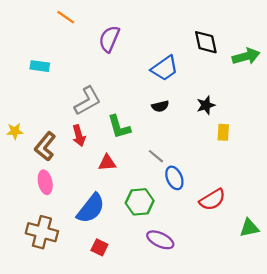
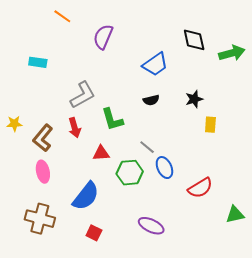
green hexagon: (140, 202) -> (130, 173), moved

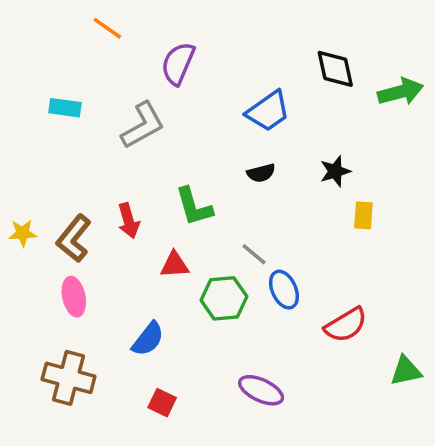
gray L-shape: (83, 95) -> (143, 125), moved
yellow star: (14, 124) -> (23, 233), moved
blue semicircle: (86, 196) -> (148, 339), size x0.7

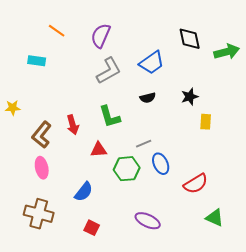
orange line: (107, 28) -> (57, 31), moved
gray L-shape: (143, 125) -> (109, 71), moved
yellow star: (23, 233) -> (13, 108), moved
gray line: (254, 254) -> (144, 144), turned -63
green triangle: (406, 371) -> (215, 218), moved, turned 36

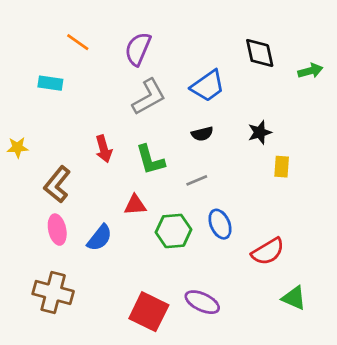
green arrow: (227, 52) -> (310, 71), size x0.7
red arrow: (73, 125) -> (104, 149), moved
gray line: (144, 144) -> (197, 180), moved
blue semicircle: (84, 192) -> (100, 238), moved
red square: (92, 228) -> (149, 312), moved, size x1.8

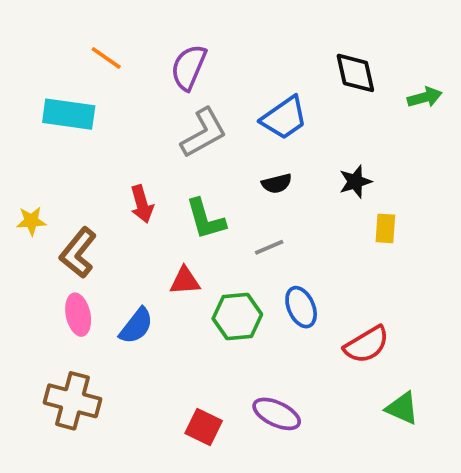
cyan rectangle: (50, 83) -> (69, 114), size x1.5
yellow star: (17, 147) -> (31, 221), moved
red square: (149, 312) -> (204, 427), size x0.7

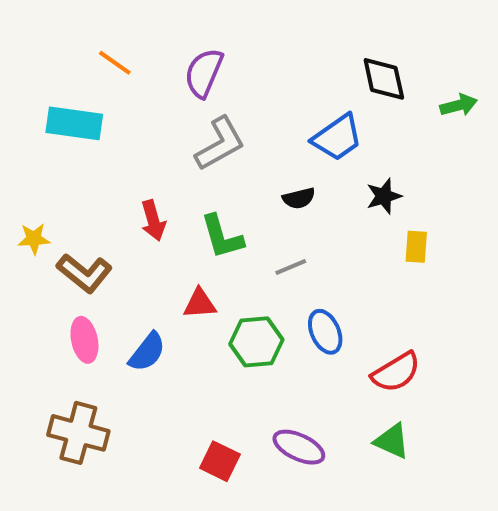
blue trapezoid: (284, 118) -> (337, 138), moved
brown L-shape: (78, 253) -> (84, 273), turned -90
green triangle: (402, 408) -> (392, 441), moved

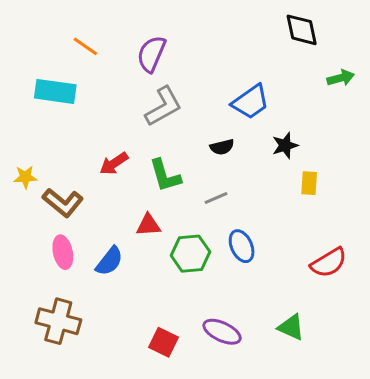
black diamond: (384, 79) -> (302, 30), moved
red arrow: (153, 221) -> (114, 164), turned 72
red semicircle: (396, 372) -> (329, 263), moved

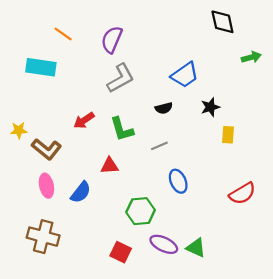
green hexagon: (190, 254) -> (141, 211), moved
green triangle: (291, 327) -> (196, 248), moved

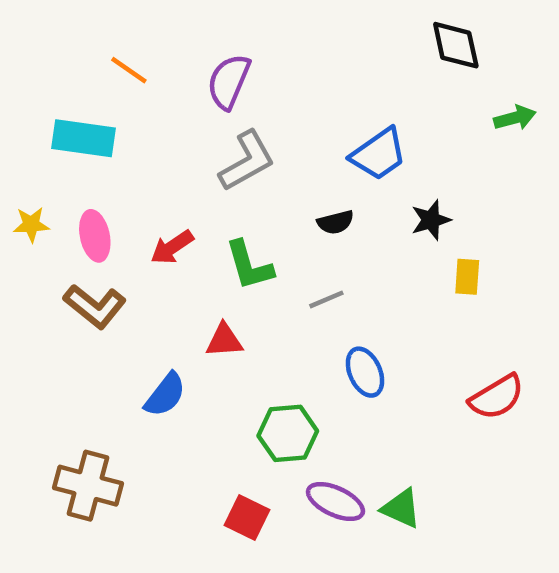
yellow star: (19, 130) -> (31, 225), moved
pink ellipse: (46, 186) -> (95, 236), moved

